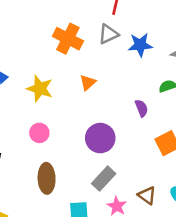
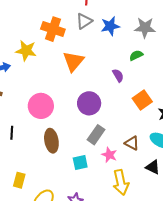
orange triangle: (88, 83) -> (73, 61), size x1.6
yellow star: (40, 89) -> (26, 51), moved
pink circle: (39, 133) -> (41, 106), size x1.6

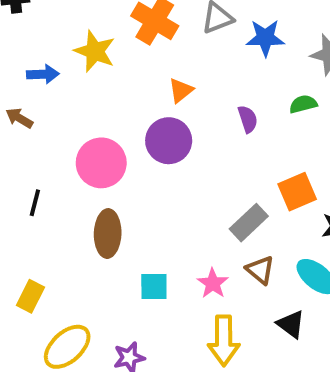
orange triangle: (73, 61) -> (181, 90), size x0.6
purple semicircle: (118, 75) -> (248, 119), moved
purple circle: (89, 103) -> (169, 141), moved
gray rectangle: (96, 135) -> (249, 223), moved

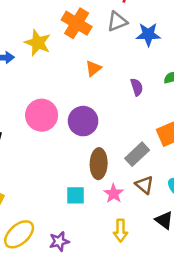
purple circle: (169, 141) -> (83, 121), moved
brown ellipse: (108, 234) -> (99, 164), moved
yellow arrow: (224, 341) -> (121, 231), size x0.7

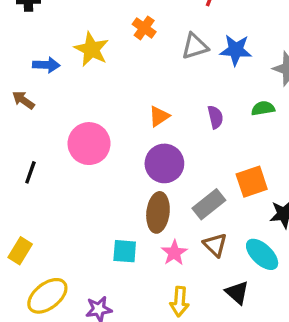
gray triangle: (117, 21) -> (195, 46), moved
orange cross: (77, 23) -> (144, 28), size x0.6
orange triangle: (93, 68) -> (159, 116), moved
purple circle: (83, 121) -> (164, 163), moved

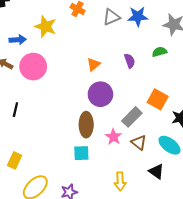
pink circle: (89, 144) -> (33, 67), moved
orange square: (252, 182) -> (158, 99), turned -36
brown ellipse: (158, 212) -> (86, 125), moved
pink star: (174, 253) -> (113, 137), moved

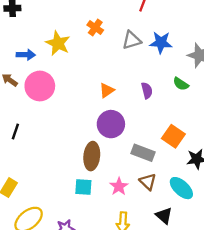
green semicircle: (159, 52) -> (181, 84), turned -136
gray rectangle: (132, 117) -> (143, 153), turned 60
pink star: (113, 137) -> (119, 186), moved

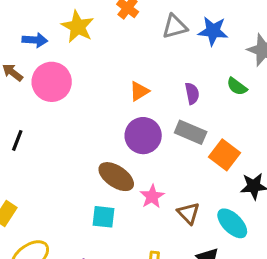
gray rectangle: (143, 153) -> (191, 132), moved
brown ellipse: (92, 156) -> (116, 177), turned -64
pink star: (119, 186) -> (152, 196), moved

